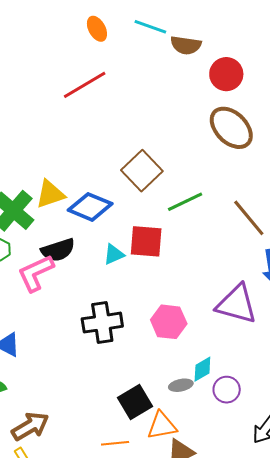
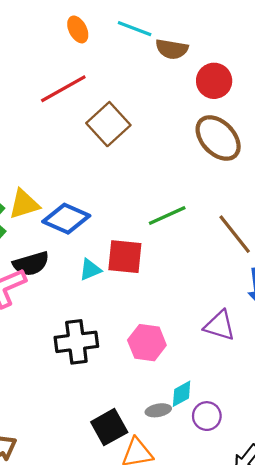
brown square: (142, 171) -> (108, 124), moved
purple triangle: (237, 304) -> (220, 325), size x0.7

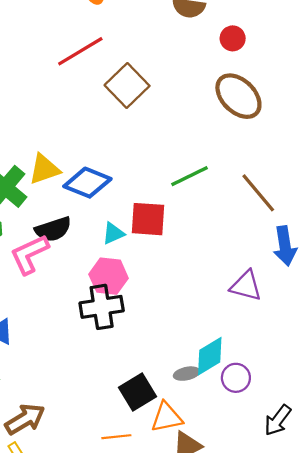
red circle: (214, 81) -> (233, 38), size x0.7
pink hexagon: (147, 343) -> (109, 276), moved
cyan diamond: (182, 394) -> (210, 356), size x1.4

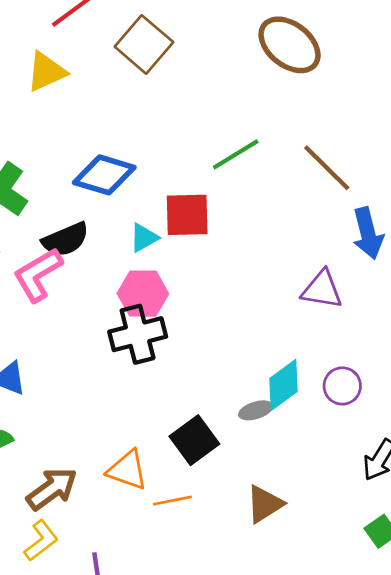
yellow triangle: (44, 169) -> (46, 72), moved
purple circle: (236, 378) -> (342, 386), moved
orange triangle: (167, 417) -> (127, 470), moved, turned 36

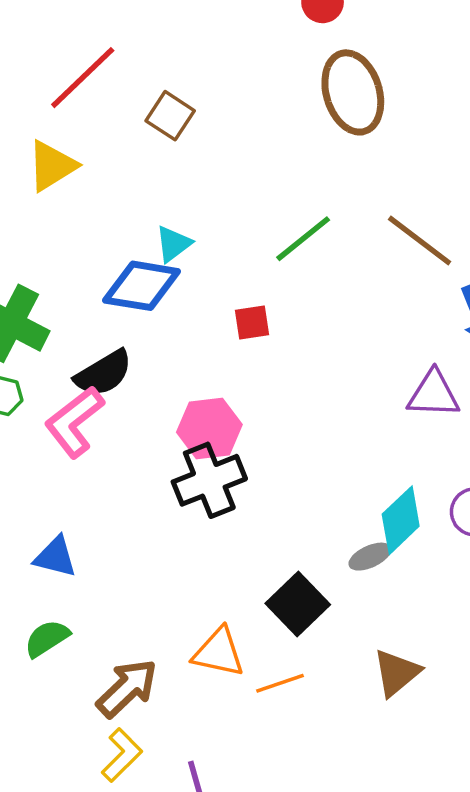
brown square: (144, 44) -> (170, 116), size x0.7
brown ellipse: (290, 45) -> (353, 92), turned 42
red square: (187, 215) -> (252, 323), size x0.6
cyan triangle: (144, 238) -> (173, 244), moved

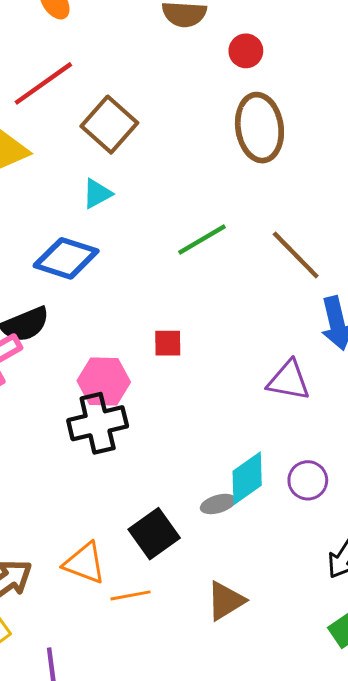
brown square: (170, 116) -> (109, 125), size x1.4
cyan triangle: (173, 244) -> (97, 194), moved
red square: (252, 323) -> (168, 343), moved

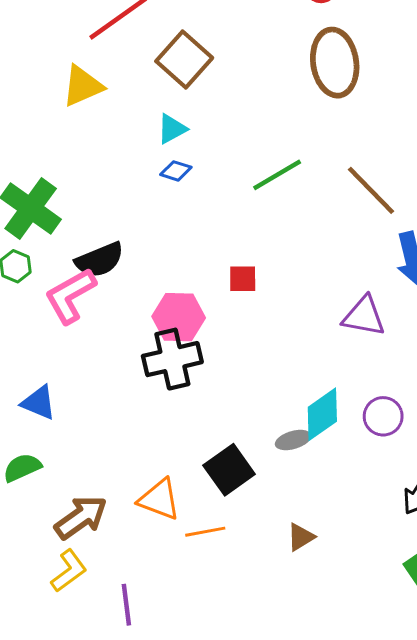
blue diamond: (66, 258) -> (176, 171), moved, size x0.5
brown triangle: (226, 601) -> (301, 537), size x0.7

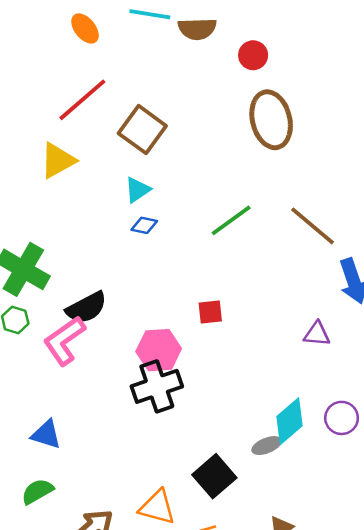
purple triangle: (364, 316) -> (317, 334), size x0.7

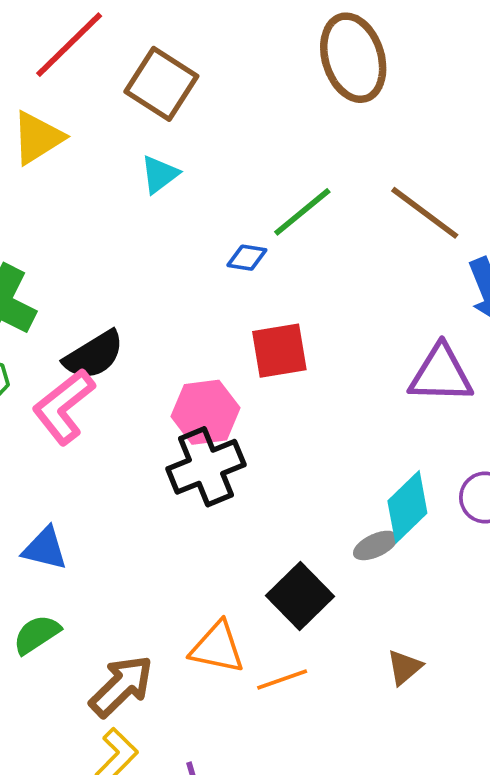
blue diamond: (144, 225) -> (247, 258), moved
red square: (210, 312) -> (279, 351), size x1.5
purple triangle: (317, 334) -> (441, 374), size x1.6

